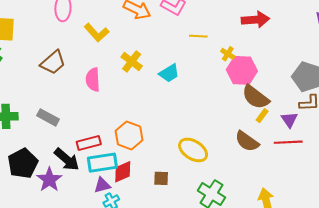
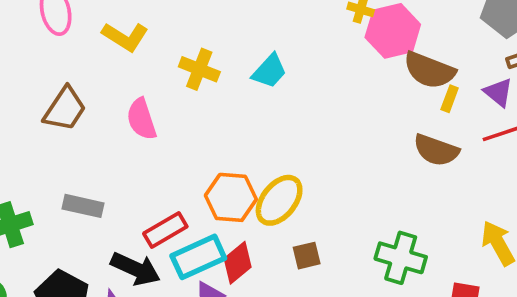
yellow ellipse: (193, 150) -> (279, 200), moved, turned -68

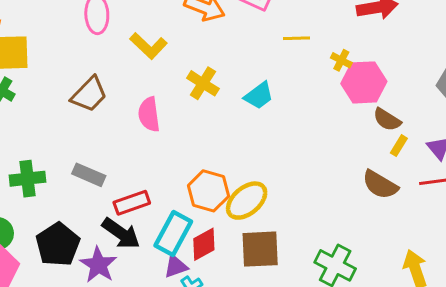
brown semicircle: (429, 70) -> (387, 120), size x0.7
red rectangle: (165, 230) -> (132, 203), moved
brown square: (307, 256) -> (260, 249), size x1.8
cyan rectangle: (198, 257) -> (173, 233), turned -48

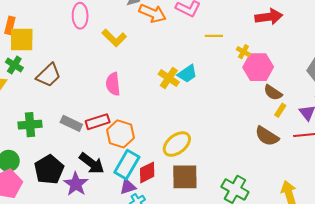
yellow cross: (203, 83) -> (169, 78), moved
brown trapezoid: (89, 94) -> (49, 75), moved
orange hexagon: (208, 191) -> (121, 134), moved
red rectangle: (132, 203) -> (98, 122), moved

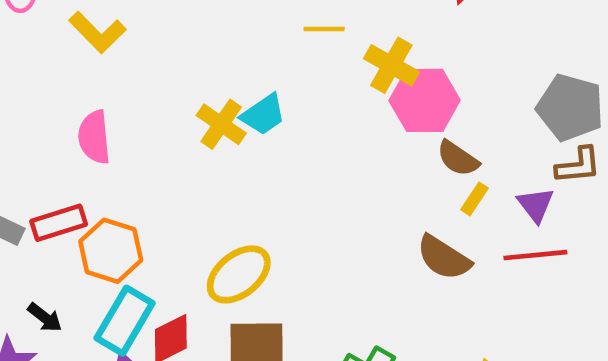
yellow cross: (243, 52) -> (391, 65), size x1.6
black arrow: (92, 163) -> (45, 318), size x0.6

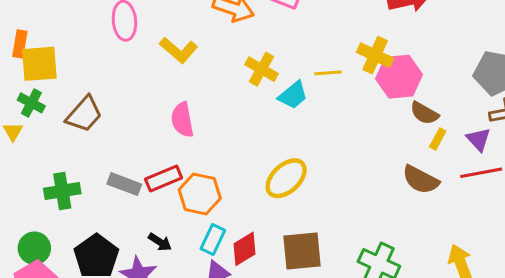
yellow line: (324, 29) -> (328, 73), moved
yellow cross: (221, 124) -> (262, 69), moved
yellow ellipse: (239, 274) -> (286, 178), moved
cyan rectangle: (125, 321) -> (213, 239), size x0.7

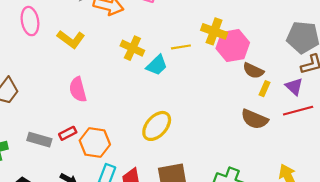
red rectangle: (164, 178) -> (68, 133), size x0.7

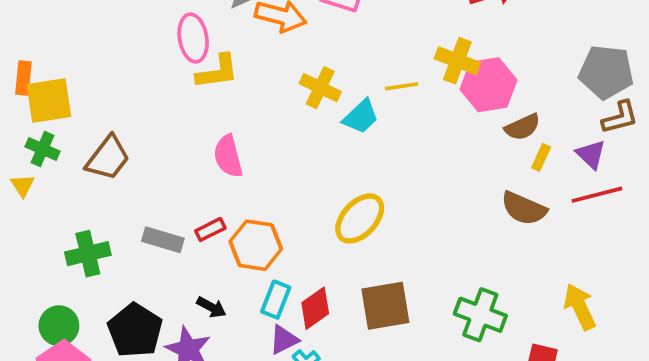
pink ellipse: (30, 21) -> (193, 38), moved
yellow L-shape: (71, 39) -> (217, 72), turned -44
brown semicircle: (253, 71) -> (522, 127), turned -50

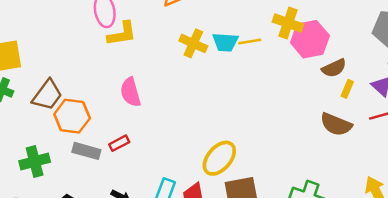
cyan trapezoid: (361, 117) -> (225, 42), moved, turned 48
yellow ellipse: (360, 218) -> (219, 158), moved
orange hexagon: (256, 245) -> (72, 116), moved

